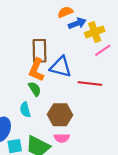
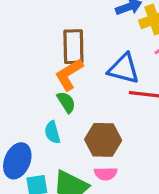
blue triangle: (61, 67) -> (124, 69), moved
orange L-shape: (36, 70) -> (69, 74), turned 35

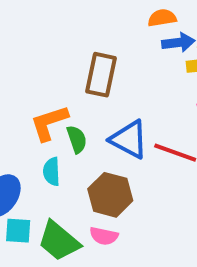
blue triangle: (124, 69) -> (129, 139), moved
orange L-shape: (69, 74) -> (49, 123), moved

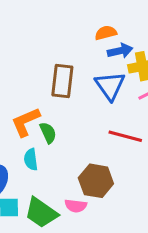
blue triangle: (129, 139) -> (110, 86), moved, turned 32
brown hexagon: (110, 195) -> (96, 181), moved

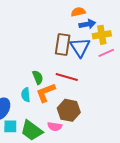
brown rectangle: (62, 81) -> (63, 45), moved
orange L-shape: (26, 122) -> (46, 93), moved
red line: (125, 136) -> (67, 77), moved

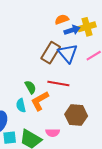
yellow cross: (102, 35) -> (87, 27), moved
brown rectangle: (63, 45) -> (51, 53), turned 30
brown hexagon: (69, 110) -> (76, 115), moved

